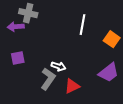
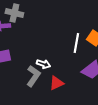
white line: (82, 25) -> (76, 43), moved

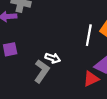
red triangle: (56, 83) -> (91, 79), moved

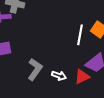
white arrow: (53, 58) -> (59, 76), moved

